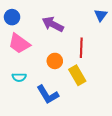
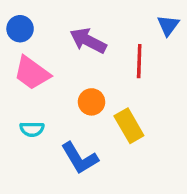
red line: (81, 48) -> (139, 61), moved

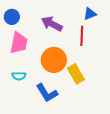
blue triangle: (168, 25) -> (90, 14), moved, turned 32
pink trapezoid: (32, 73) -> (19, 43), turned -115
orange circle: (92, 102) -> (54, 60), size x1.6

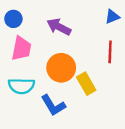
blue triangle: (90, 14) -> (112, 17), moved
red line: (82, 36) -> (110, 52), moved
cyan semicircle: (19, 76) -> (21, 86), size x1.6

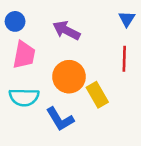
blue triangle: (112, 17) -> (127, 19), turned -35

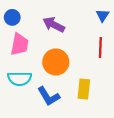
yellow rectangle: (97, 95) -> (84, 89), moved, turned 36

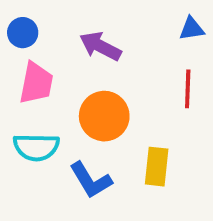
blue triangle: (102, 15) -> (192, 29), turned 48

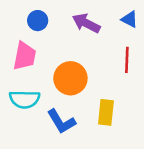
blue triangle: (192, 29) -> (130, 19), turned 36
blue circle: (23, 33) -> (38, 21), moved
purple arrow: (100, 46) -> (86, 23), moved

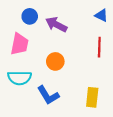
purple arrow: (86, 23) -> (56, 25), moved
orange circle: (70, 78) -> (55, 61), size x0.7
yellow rectangle: (106, 112) -> (92, 97), moved

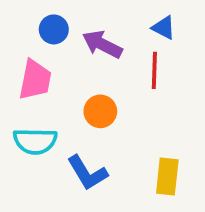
blue triangle: (101, 15) -> (164, 28), moved
red line: (99, 47) -> (154, 70), moved

